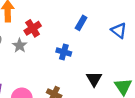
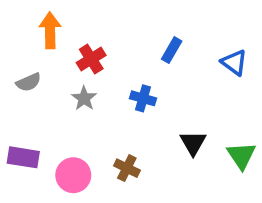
gray star: (20, 46) -> (84, 98), moved

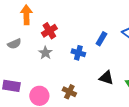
blue rectangle: (172, 50) -> (101, 39), moved
black triangle: (193, 143) -> (106, 78), turned -42

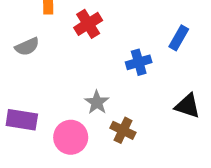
gray star: (45, 53) -> (97, 102), moved
blue cross: (78, 53) -> (139, 62), turned -32

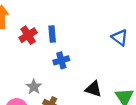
blue rectangle: (179, 38) -> (52, 34), moved, turned -35

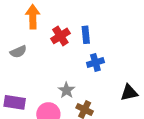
black triangle: (93, 89) -> (129, 93), turned -30

